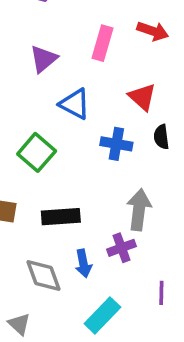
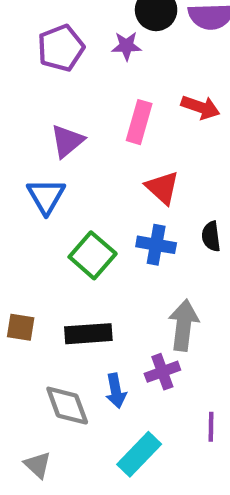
red triangle: (142, 97) -> (162, 188), moved
blue triangle: (75, 104) -> (46, 196), moved, turned 32
green square: (37, 152) -> (93, 255), moved

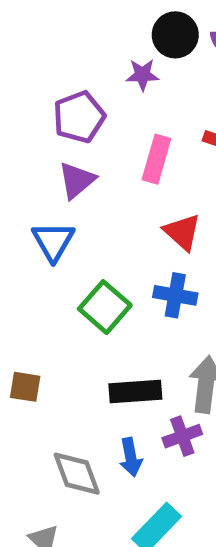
purple pentagon: (61, 48) -> (79, 117), moved
black rectangle: (88, 334) -> (135, 392), moved

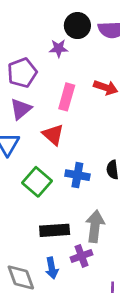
red triangle: (182, 232) -> (53, 135), moved

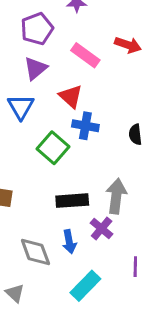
pink rectangle: (67, 97) -> (85, 55), turned -70
blue cross: (77, 175) -> (85, 126), moved
purple cross: (81, 256) -> (102, 228), turned -30

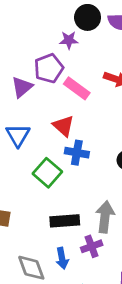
purple pentagon: (37, 29) -> (49, 68), moved
purple triangle: (35, 68) -> (22, 87), moved
purple cross: (102, 228) -> (92, 246), turned 30

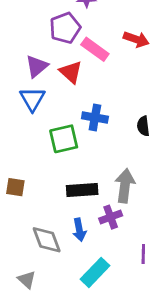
purple triangle: (22, 87) -> (37, 66), moved
red triangle: (63, 126) -> (71, 72), moved
green square: (47, 173) -> (64, 139), turned 36

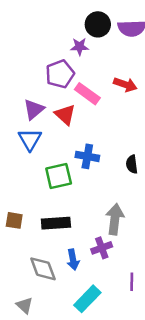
black rectangle: (82, 190) -> (56, 223), moved

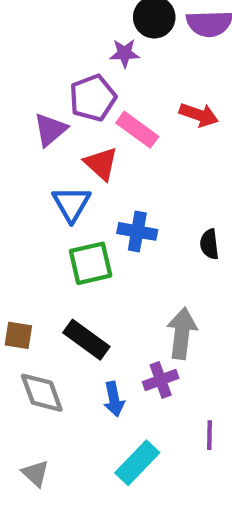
purple triangle: (34, 109) -> (50, 130), moved
blue triangle: (30, 139) -> (71, 204), moved
black rectangle: (56, 223) -> (86, 340), turned 40
gray diamond: (43, 269) -> (42, 393), moved

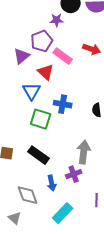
green square: (91, 263) -> (41, 119), turned 30
gray diamond: (42, 393) -> (28, 195), moved

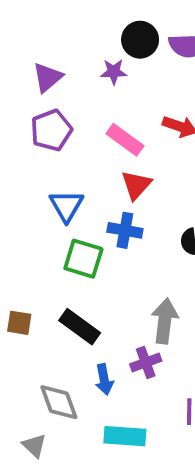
purple pentagon: (42, 41) -> (51, 130), moved
purple triangle: (22, 56) -> (48, 77), moved
red triangle: (46, 72) -> (136, 185), moved, turned 30
cyan rectangle: (63, 213) -> (125, 436), turned 50

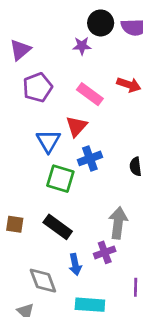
purple triangle: (48, 77) -> (20, 50), moved
red triangle: (136, 185) -> (76, 126), moved
blue cross: (125, 230) -> (90, 158), turned -30

